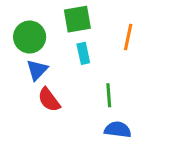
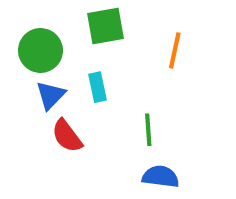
cyan rectangle: (83, 53) -> (97, 87), moved

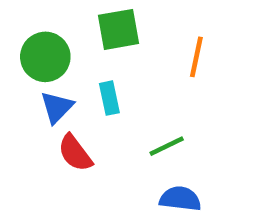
green line: (148, 130) -> (167, 146), turned 68

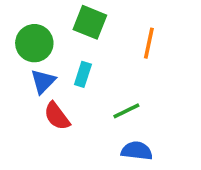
green square: (119, 29) -> (90, 22), turned 32
cyan rectangle: (109, 98) -> (83, 74), turned 30

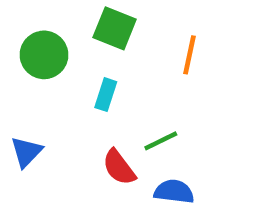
blue triangle: (43, 81) -> (26, 152), moved
red semicircle: (57, 116) -> (119, 167), moved

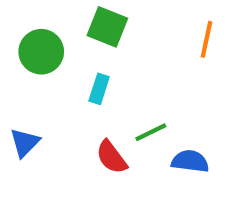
orange line: (189, 55) -> (207, 39), moved
blue semicircle: (174, 192) -> (190, 161), moved

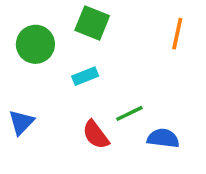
cyan rectangle: (99, 89) -> (85, 76), turned 50

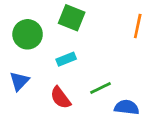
blue triangle: (21, 122) -> (19, 81), moved
red semicircle: (96, 135) -> (61, 98), moved

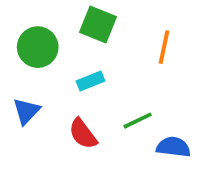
orange line: (138, 26) -> (164, 47), moved

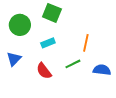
orange line: (164, 47) -> (86, 43), moved
blue semicircle: (173, 147) -> (102, 70), moved

